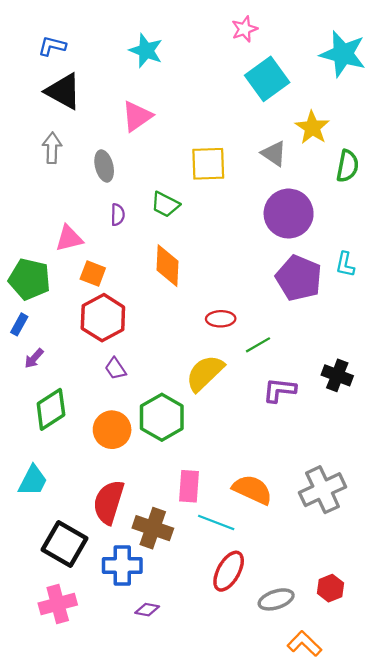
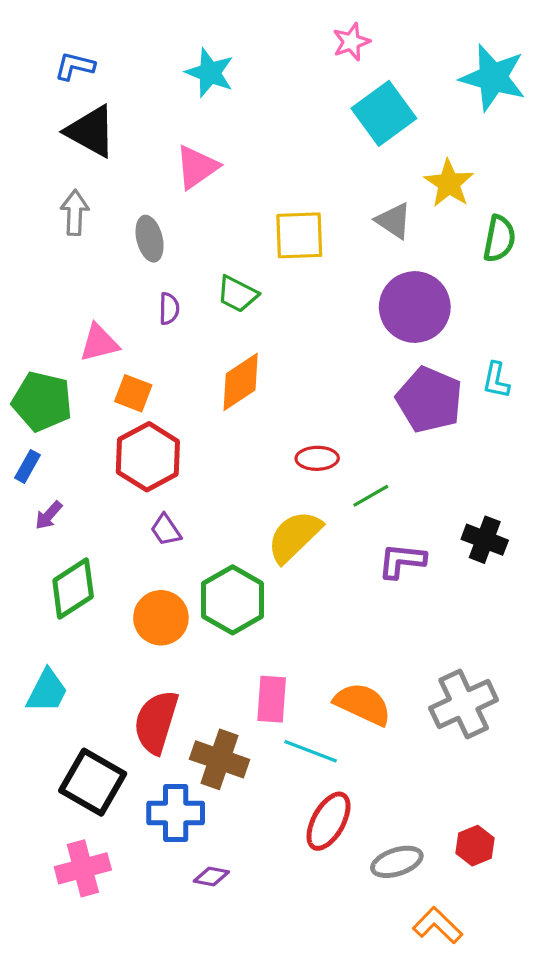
orange diamond: (167, 266) -> (241, 382), turned 54

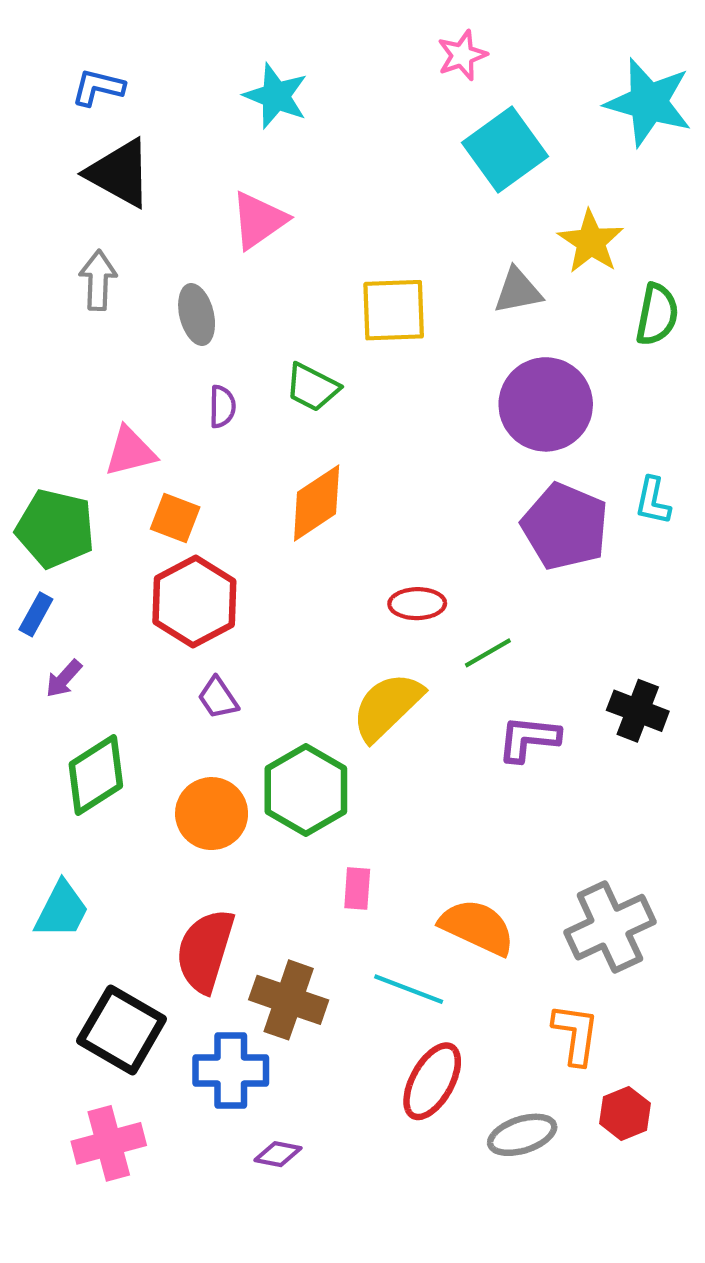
gray triangle: (394, 221) -> (518, 291), turned -45
pink rectangle: (272, 699) -> (357, 889), moved, size x0.7
orange L-shape: (438, 925) -> (576, 1034), moved, turned 54

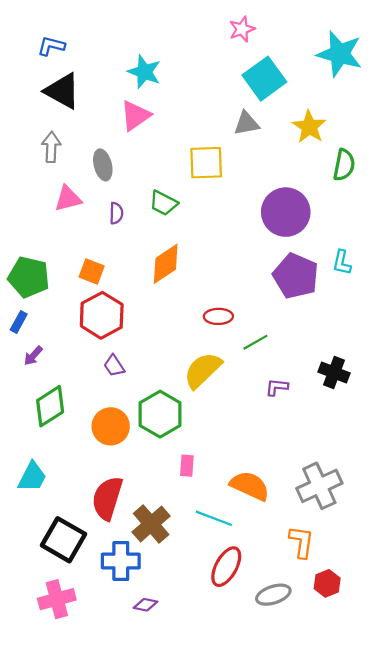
cyan star: (276, 96) -> (144, 72), moved
gray triangle: (518, 291) -> (246, 123), moved
pink triangle: (130, 452) -> (68, 199), moved
purple L-shape: (529, 739) -> (277, 387), size x0.7
brown cross: (289, 1000) -> (151, 524), turned 30

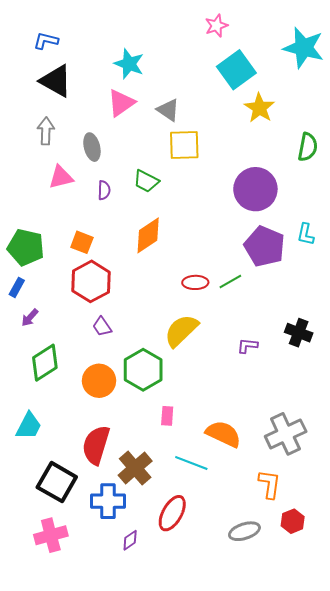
gray triangle: (246, 123) -> (168, 110), moved, turned 45
yellow star: (309, 127) -> (259, 108), moved
green line: (255, 342) -> (230, 281), moved
red ellipse: (226, 567) -> (172, 513), moved
purple diamond: (145, 605) -> (130, 540), turned -45

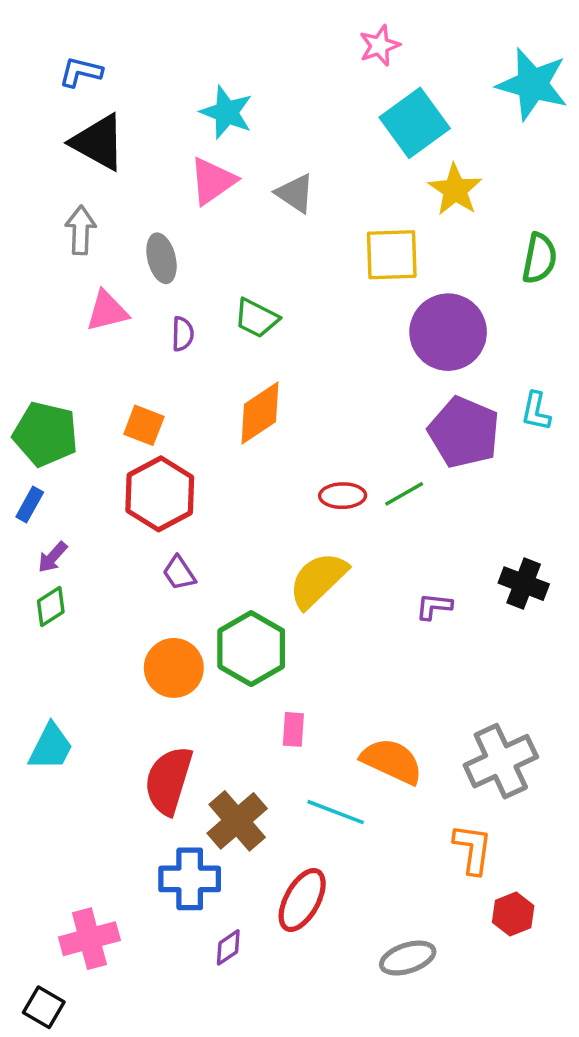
yellow square: (184, 145) -> (392, 255), moved
green diamond: (45, 363) -> (51, 606), moved, size x0.6
black square: (57, 482) -> (44, 1007), moved, size x0.6
gray ellipse: (244, 531) -> (408, 958), moved

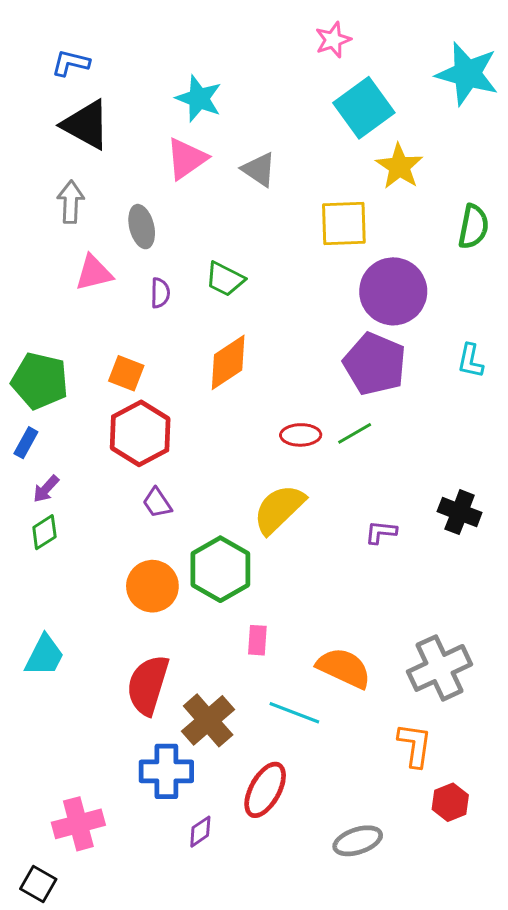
purple pentagon: (464, 432) -> (375, 364), moved

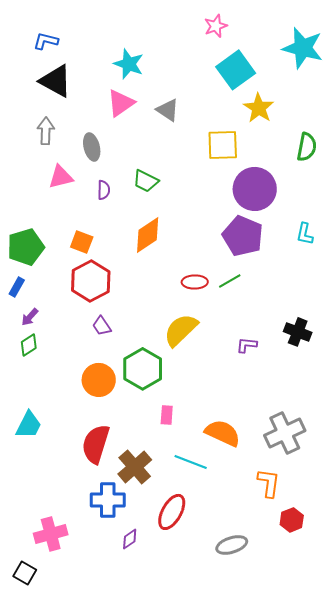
green pentagon: (40, 381) -> (26, 247), turned -30

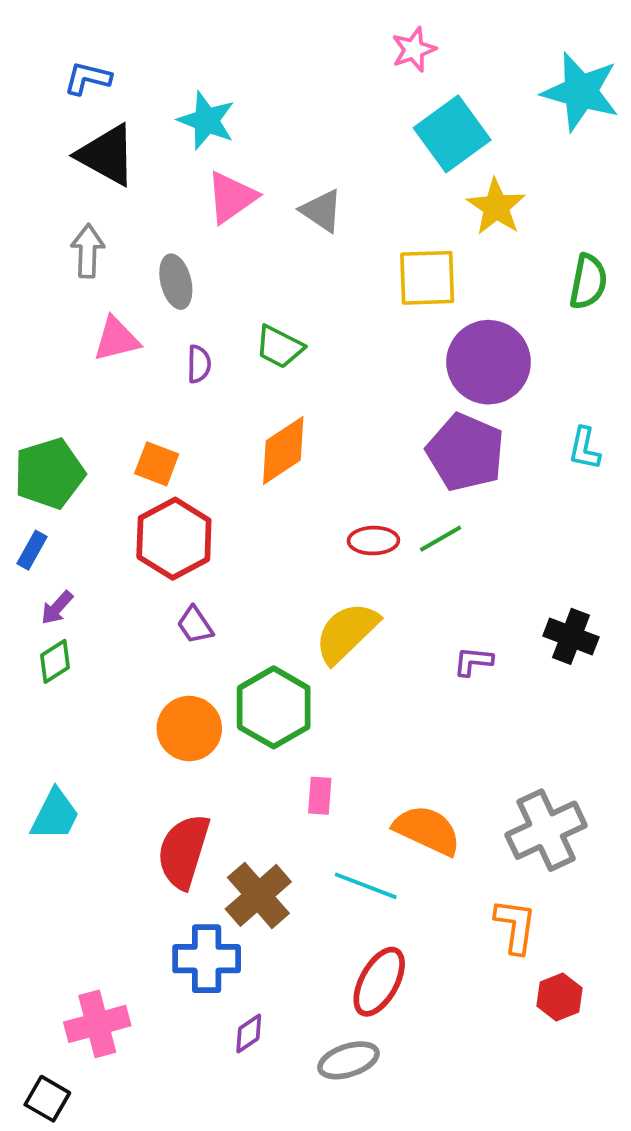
cyan star: (129, 64) -> (207, 120), moved
red ellipse: (172, 512) -> (379, 982), moved
gray ellipse: (232, 545) -> (348, 1060), moved

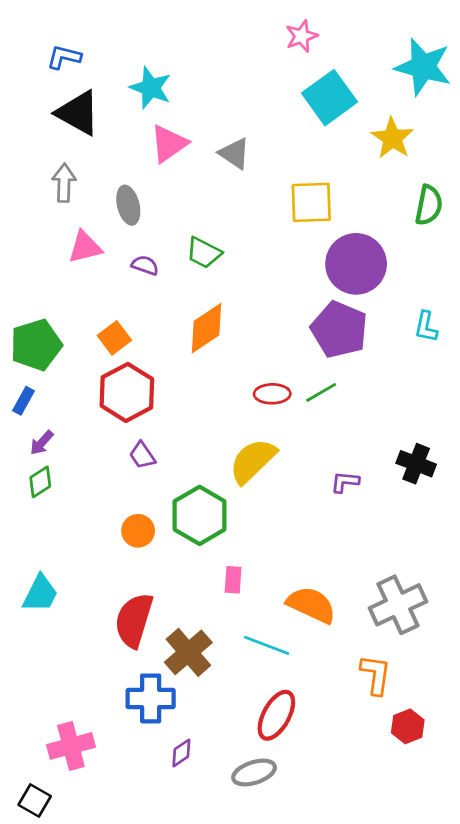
yellow star: (496, 207) -> (392, 138), moved
purple semicircle: (199, 364) -> (145, 265), turned -72
orange square: (157, 464) -> (114, 338), turned 32
orange circle: (189, 729) -> (138, 531), size x0.7

